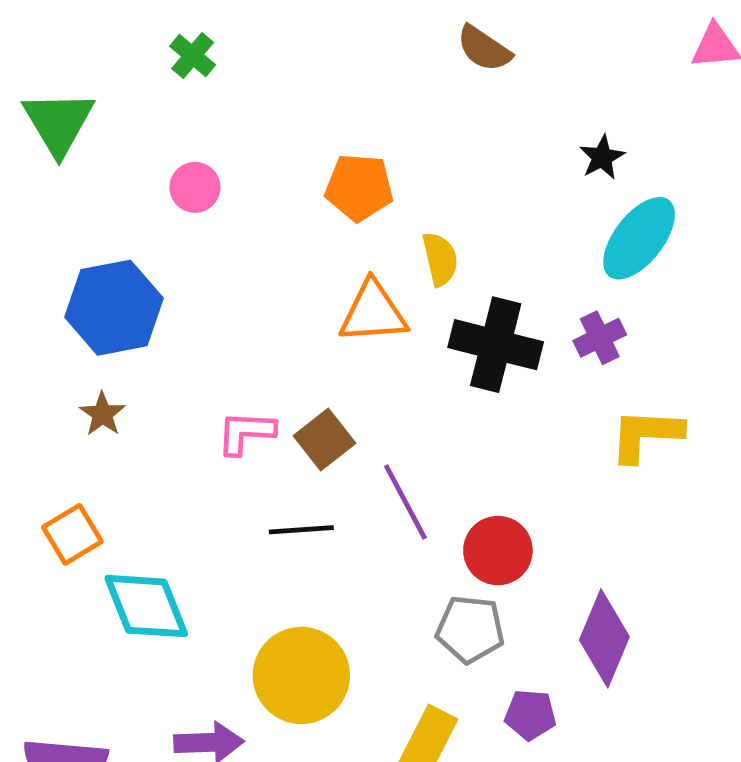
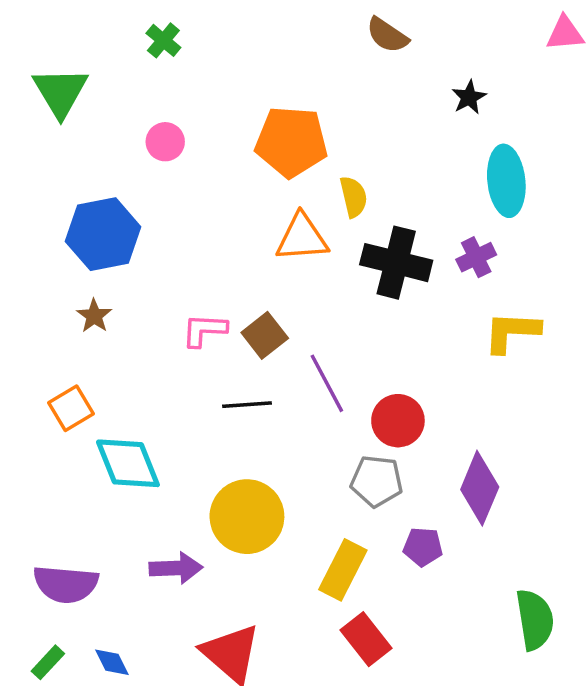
black star: (602, 157) -> (469, 97), moved
orange pentagon: (359, 187) -> (291, 142), size x1.4
cyan ellipse: (639, 238) -> (506, 181), turned -44

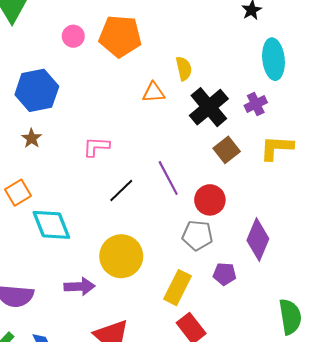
orange pentagon: (291, 142) -> (120, 36), moved
orange triangle: (302, 238) -> (154, 92), size x0.7
black cross: (396, 263) -> (209, 107), turned 36
brown square: (265, 335) -> (227, 150), moved
black line: (247, 405) -> (121, 191), turned -40

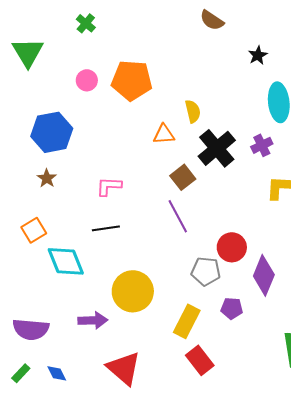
brown square: (227, 150) -> (183, 177), moved
black line: (121, 191) -> (106, 228), moved, turned 36
red circle: (210, 200) -> (232, 247), moved

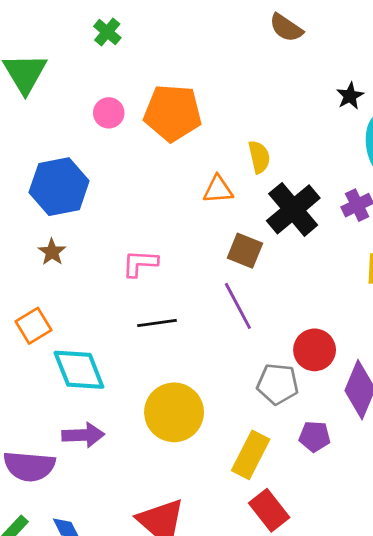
black star: (258, 55) -> (350, 96), moved
brown square: (183, 177) -> (245, 251), turned -30
black line: (106, 228) -> (157, 323), moved
purple arrow: (93, 320) -> (83, 435), moved

